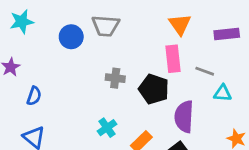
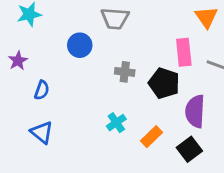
orange triangle: (180, 24) -> (206, 17), moved
blue circle: (71, 37) -> (80, 45), moved

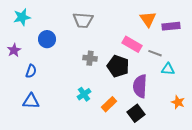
blue circle: (80, 45) -> (47, 39), moved
pink rectangle: (184, 52) -> (132, 44), turned -54
blue triangle: (42, 132) -> (31, 101), turned -36

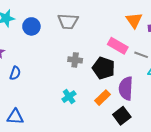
blue circle: (47, 39) -> (31, 26), moved
blue triangle: (31, 101) -> (15, 117), moved
orange rectangle: (109, 104) -> (103, 98), moved

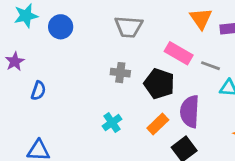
gray trapezoid: (68, 21) -> (129, 27), moved

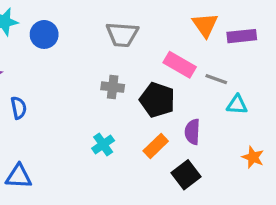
blue semicircle: (38, 91) -> (19, 108), turned -30
purple semicircle: (190, 111) -> (192, 132), size x0.7

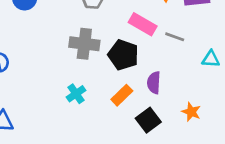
gray cross: (113, 87) -> (84, 44), size x1.5
cyan triangle: (237, 105) -> (211, 59), moved
orange star: (253, 157) -> (191, 112), moved

